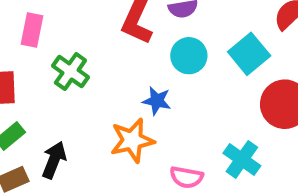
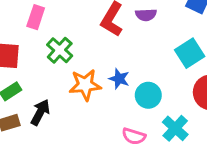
cyan circle: (189, 56) -> (148, 95), moved
orange star: (132, 140) -> (85, 85), moved

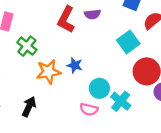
cyan circle: (148, 95) -> (99, 88), moved
black arrow: (40, 112) -> (29, 107), moved

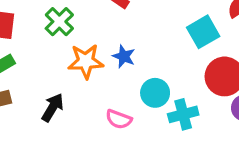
cyan cross: (121, 101) -> (183, 114), turned 30
pink semicircle: (89, 109) -> (119, 119), moved

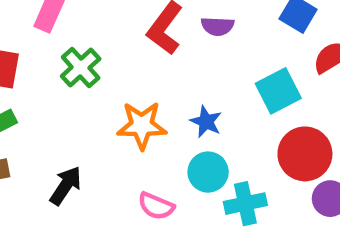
blue star: (124, 56) -> (206, 122), moved
orange star: (86, 61) -> (142, 125), moved

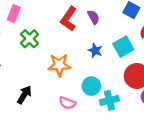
purple semicircle: (217, 26) -> (94, 17), turned -120
blue star: (206, 122) -> (95, 51), moved

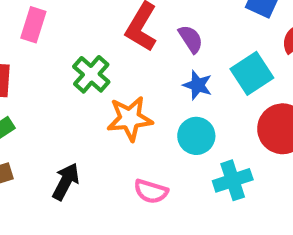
purple semicircle: (94, 17) -> (191, 39), moved
green cross: (30, 39) -> (91, 74), moved
cyan circle: (91, 86) -> (196, 136), moved

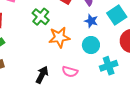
black arrow: (66, 181) -> (42, 75), moved

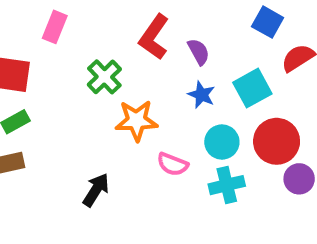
cyan circle: (91, 45) -> (222, 142), moved
pink semicircle: (70, 72) -> (173, 164), moved

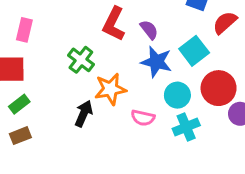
pink rectangle: (55, 27) -> (24, 30), moved
blue star: (201, 95) -> (156, 62), size x1.5
black arrow: (96, 190) -> (84, 114), moved

